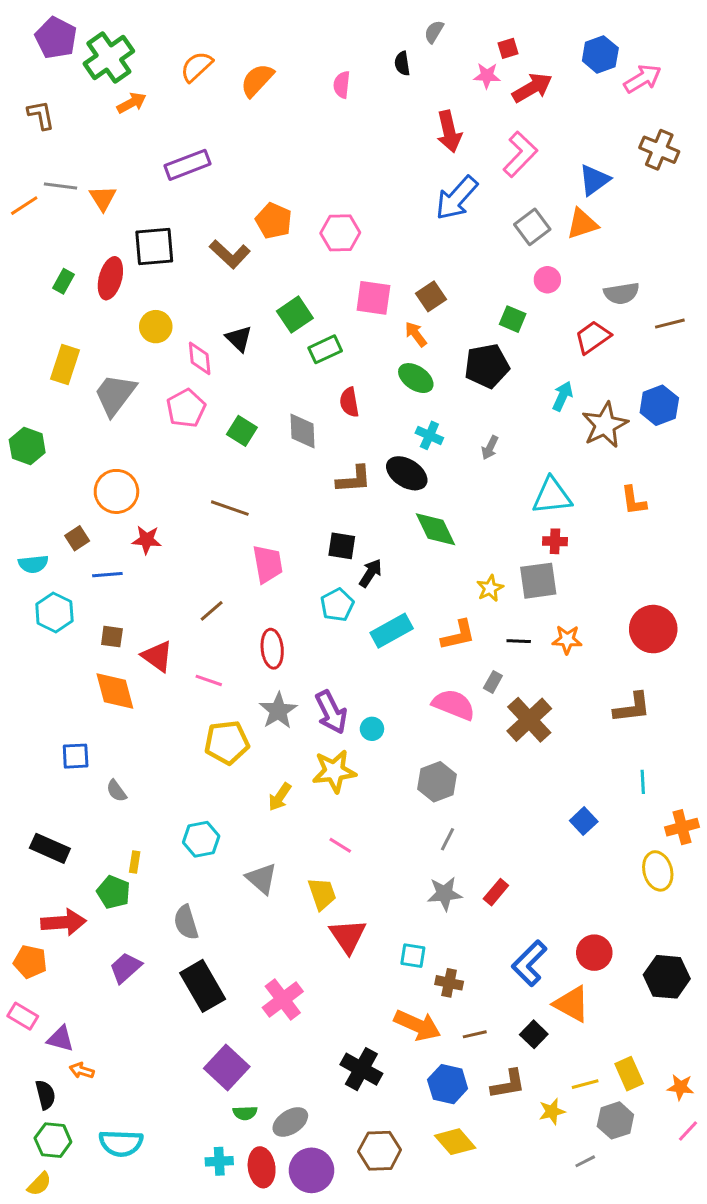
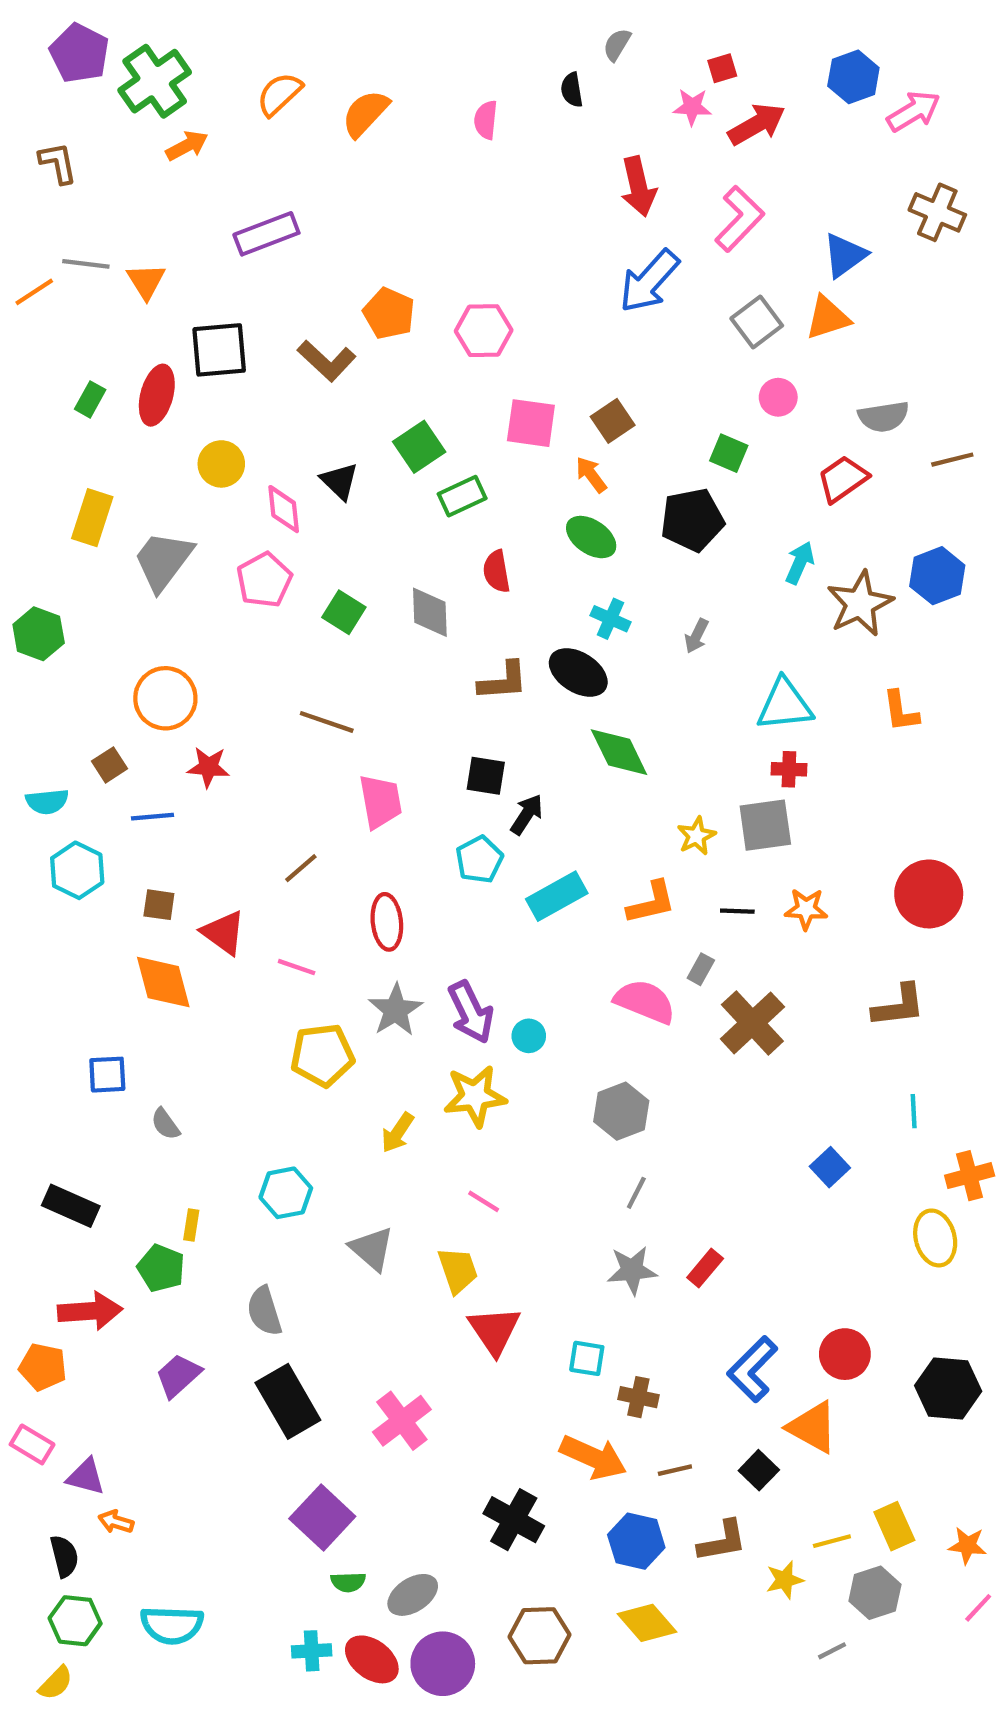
red ellipse: (262, 1167) -> (372, 1659), turned -45

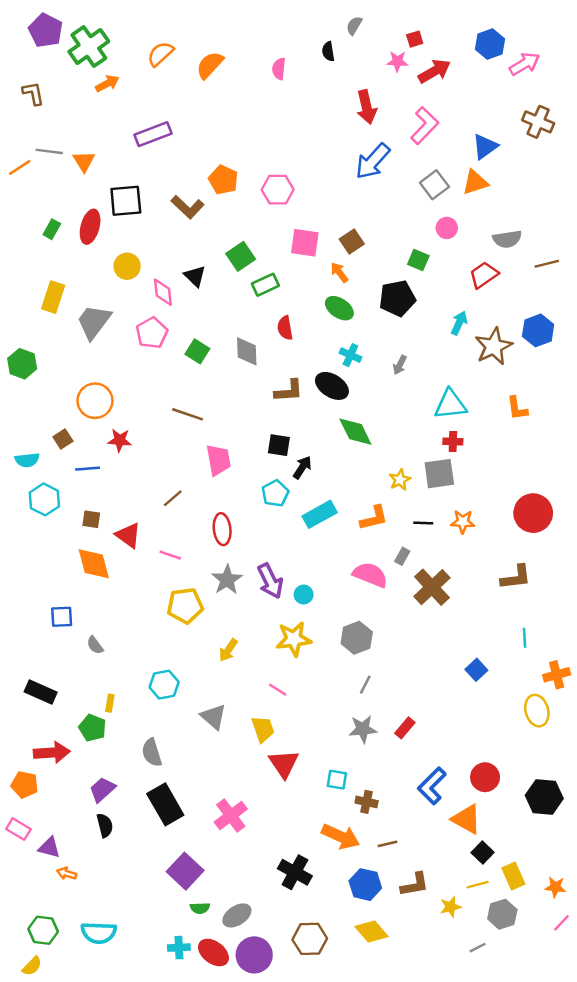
yellow star: (475, 1096) -> (294, 639), moved
black square: (759, 1470) -> (483, 853), moved
black semicircle: (64, 1556) -> (105, 825), moved

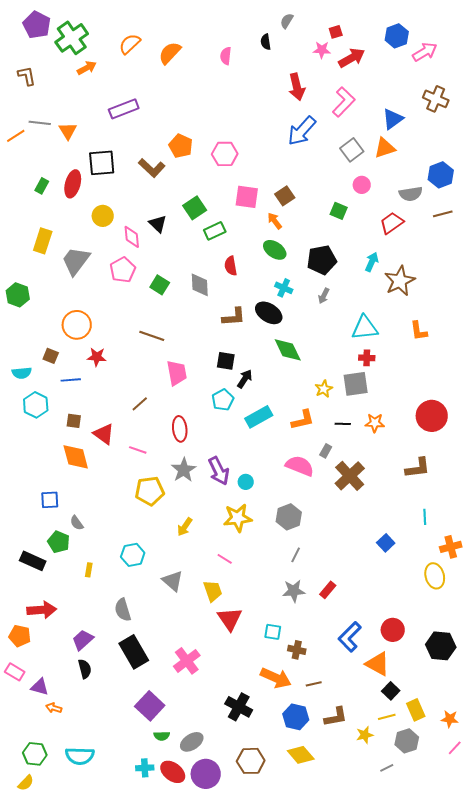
black pentagon: (397, 298) -> (322, 260), moved
blue hexagon: (538, 330) -> (441, 175), moved
brown square: (63, 439) -> (51, 356), turned -35
green pentagon: (93, 728) -> (59, 542), moved

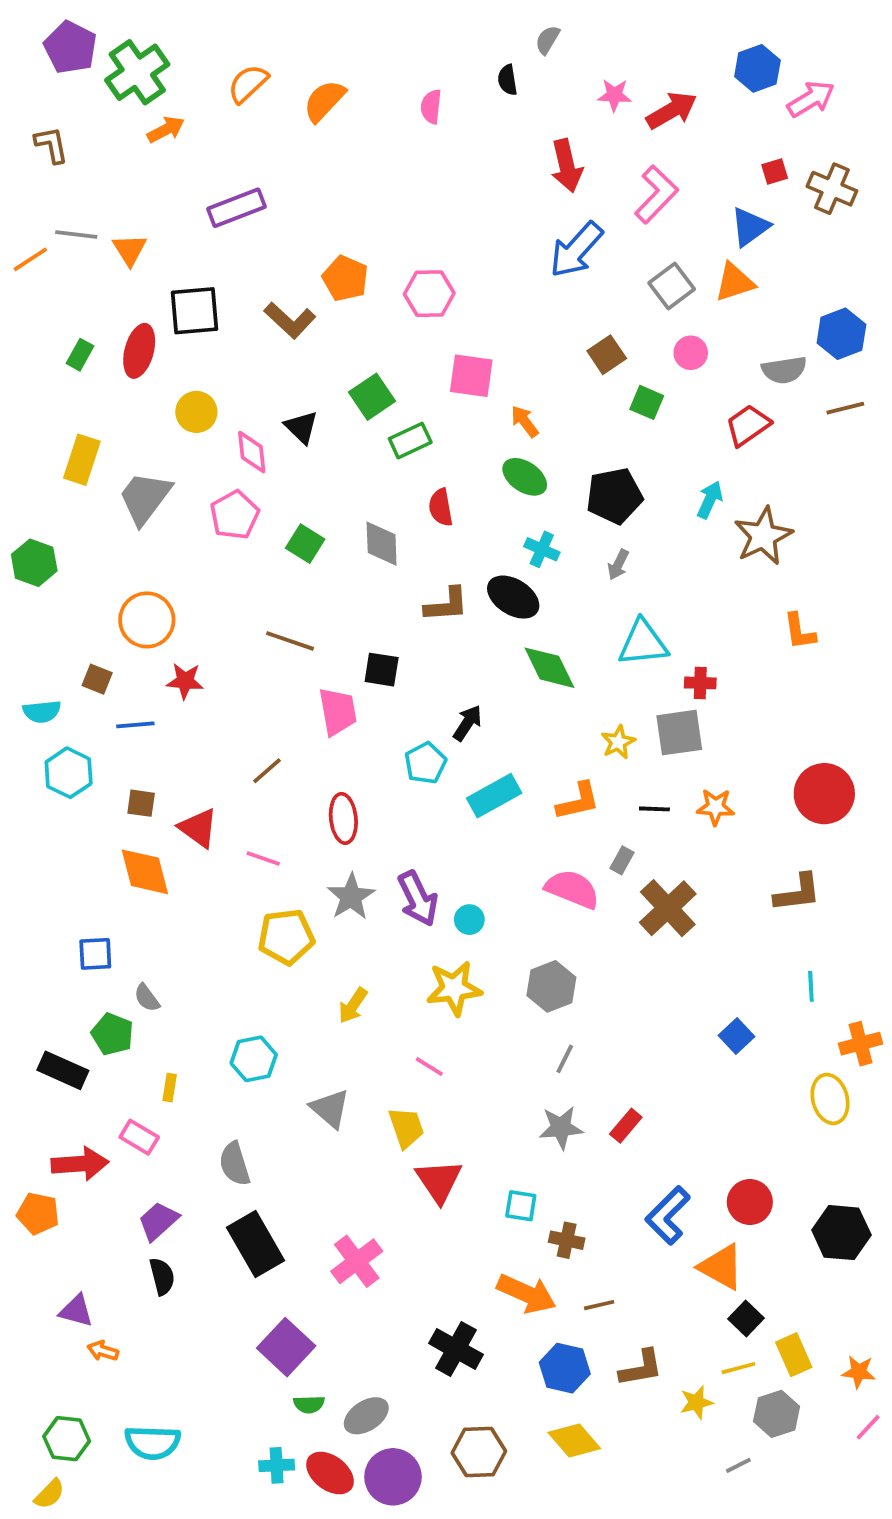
red square: (336, 32) -> (775, 171), moved
brown square: (285, 196) -> (607, 355), moved
cyan triangle: (365, 328) -> (643, 643), moved
black square: (226, 361) -> (382, 670), moved
pink rectangle: (15, 672) -> (139, 1137), moved

